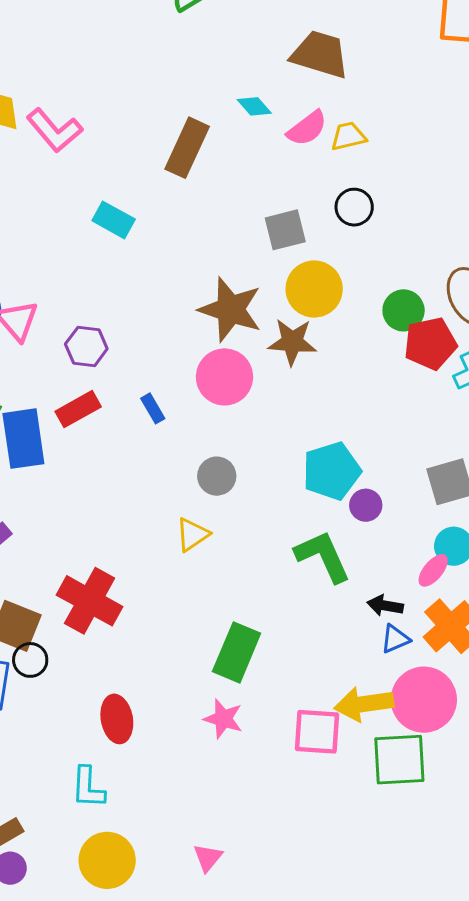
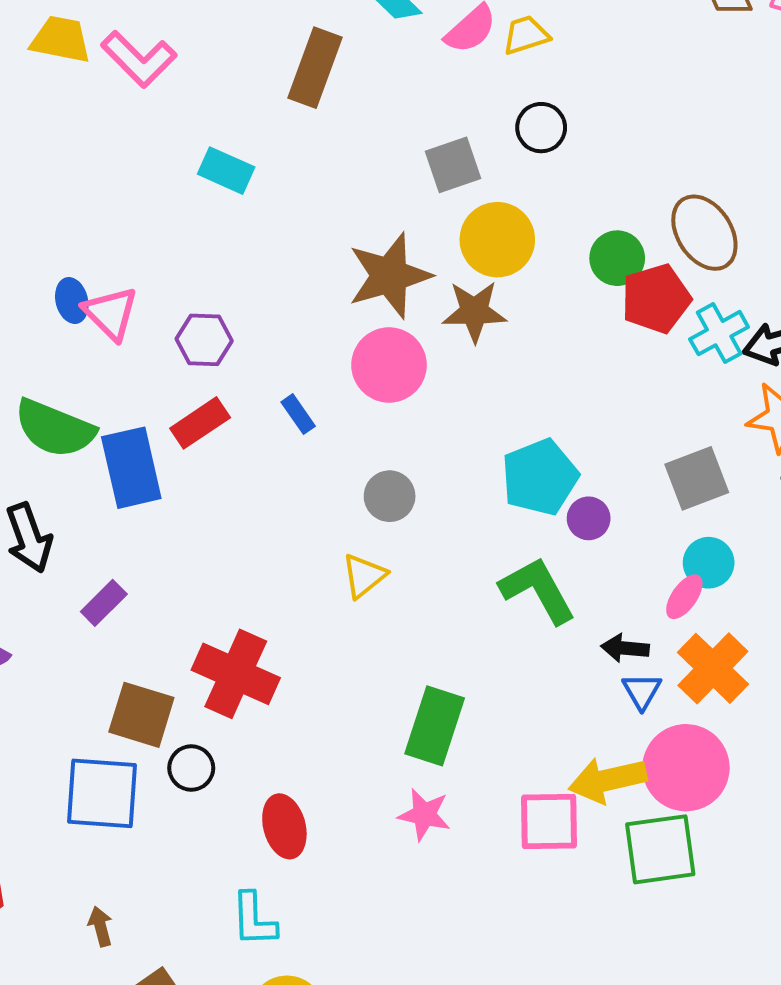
brown star: (230, 309) -> (389, 276), turned -30
blue triangle: (395, 639) -> (642, 691), turned -32
black circle: (30, 660) -> (191, 768), moved

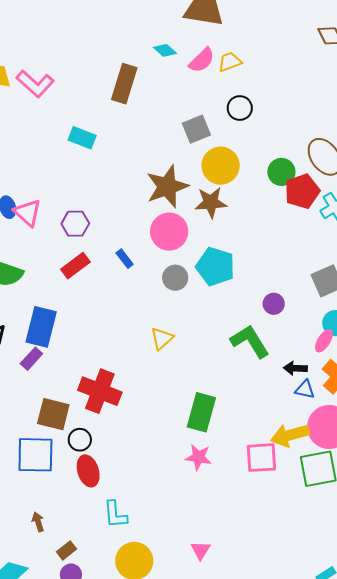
blue rectangle: (131, 468) -> (41, 327), moved, turned 30
cyan pentagon: (540, 477) -> (215, 267), moved, turned -30
gray circle: (390, 496) -> (175, 278), moved
blue triangle: (642, 691) -> (305, 389), turned -45
red ellipse: (284, 826) -> (88, 471), moved

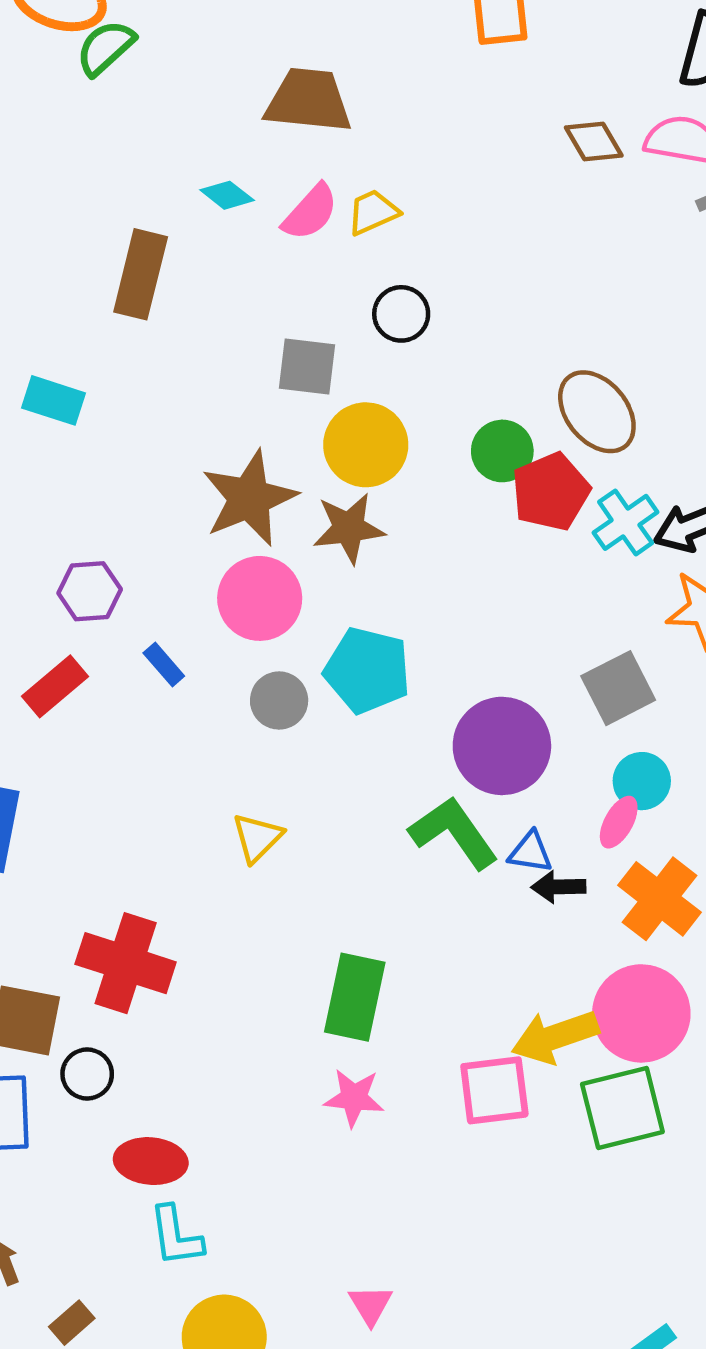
gray square: (196, 129) -> (307, 367), turned 32
purple hexagon: (75, 224) -> (90, 591), moved
purple circle: (274, 304) -> (502, 746), size x2.0
blue triangle: (305, 389) -> (530, 852), moved
red ellipse: (88, 471) -> (151, 1161), moved, turned -64

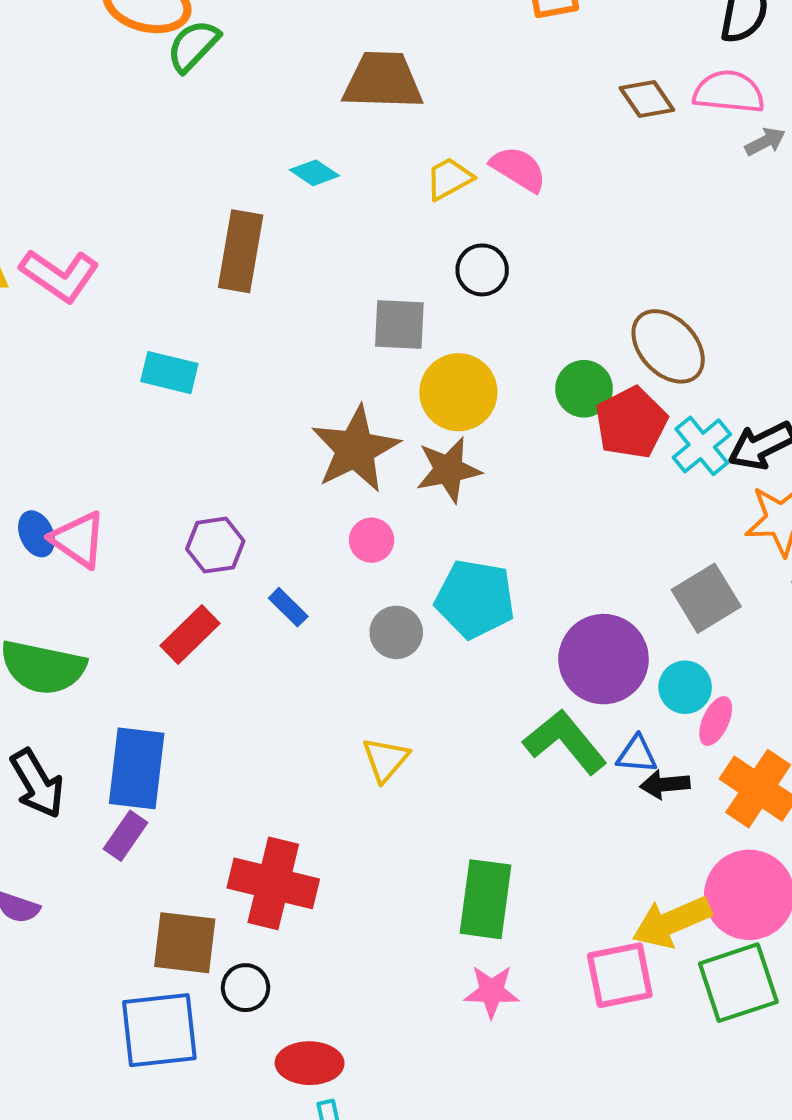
pink semicircle: (310, 212) -> (518, 169), moved, turned -96
pink circle: (260, 598) -> (372, 540), size x0.6
cyan circle: (642, 781) -> (685, 687), moved

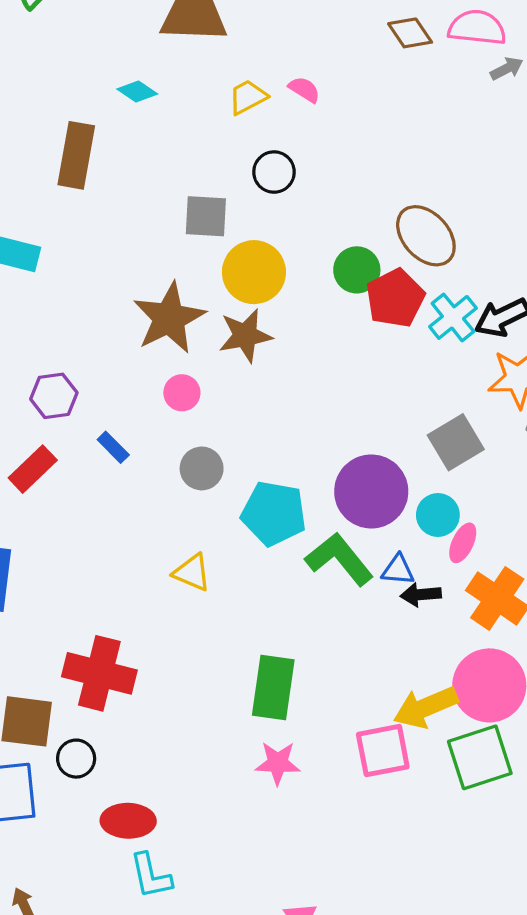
pink semicircle: (518, 169) -> (304, 89), size x0.7
cyan pentagon: (475, 599) -> (274, 513), moved
yellow triangle: (385, 760) -> (192, 573), turned -48

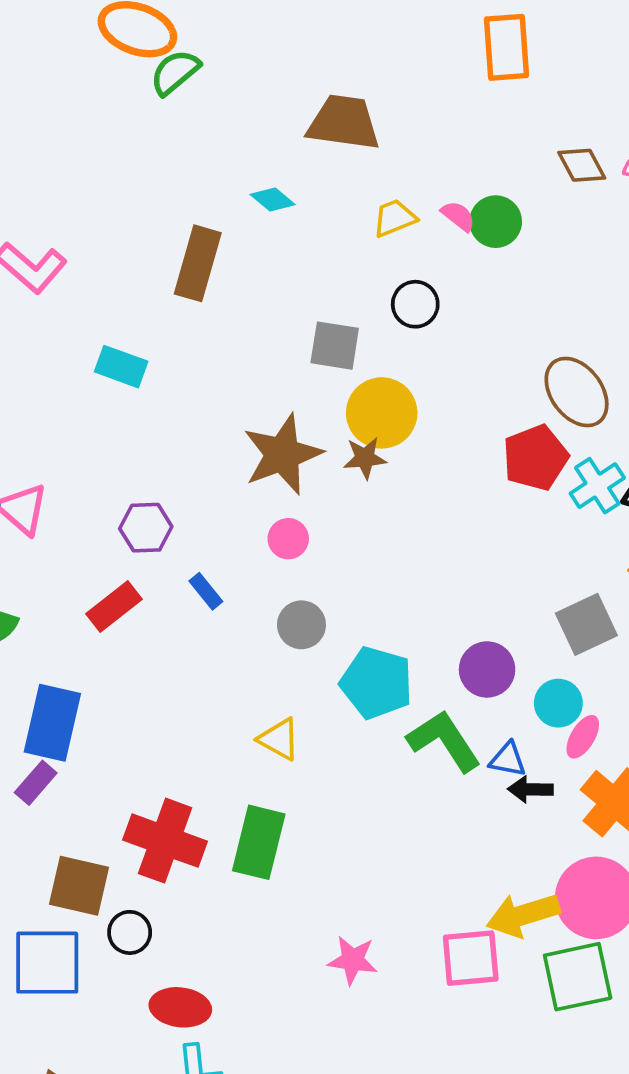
green circle: (357, 270) -> (496, 222), moved
brown star: (245, 336) -> (365, 458), moved, size x0.7
purple circle: (371, 491) -> (487, 669), size x0.7
green rectangle: (273, 687) -> (259, 842), moved

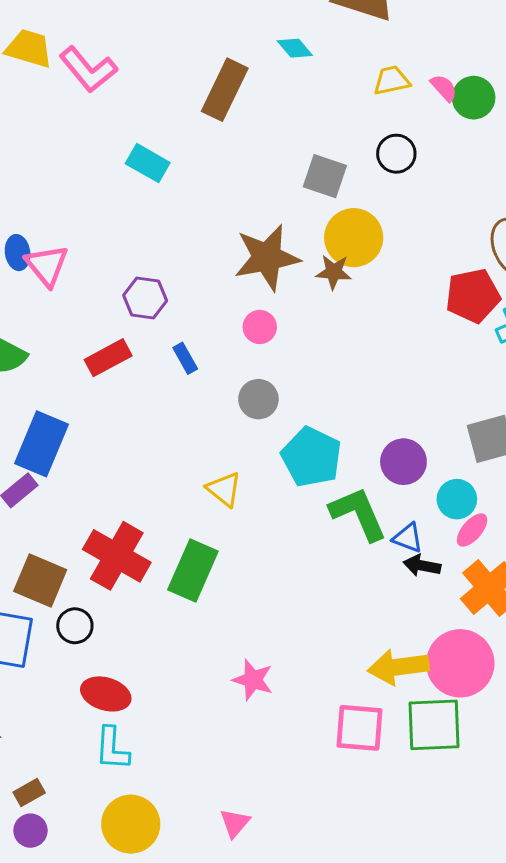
pink square: (471, 958) -> (360, 728), moved

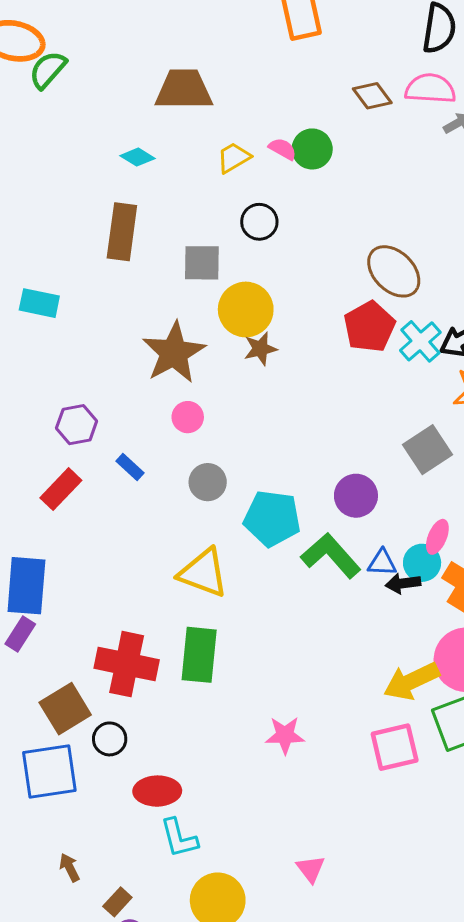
brown rectangle: (225, 90) -> (122, 232), moved
brown star: (334, 272) -> (260, 349), moved
yellow triangle: (224, 489) -> (203, 573), size x1.5
cyan circle: (457, 499) -> (422, 563), moved
brown square: (40, 581) -> (65, 709), turned -36

